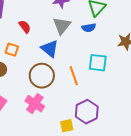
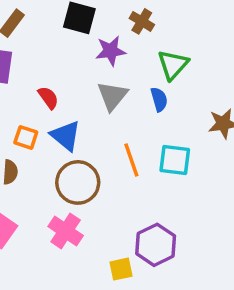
blue semicircle: (89, 28) -> (159, 99), turned -96
blue triangle: (50, 49) -> (66, 136), moved
orange line: (74, 76) -> (131, 160), moved

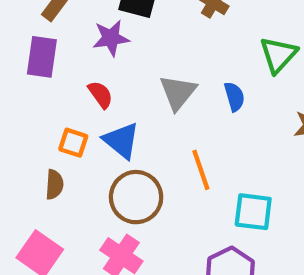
purple star: (111, 51) -> (111, 38), moved
green triangle: (173, 65) -> (278, 55), moved
cyan square: (175, 160) -> (253, 212), moved

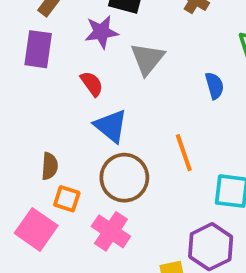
gray triangle: (178, 92) -> (147, 59), moved
orange square: (73, 143) -> (67, 199), moved

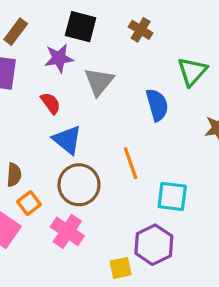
blue semicircle: (214, 86) -> (157, 105), size x1.4
orange square: (67, 199) -> (29, 203), turned 35

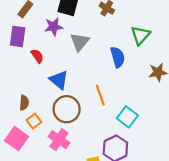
red semicircle: (51, 103) -> (37, 56), moved
cyan square: (172, 196) -> (127, 117), turned 30

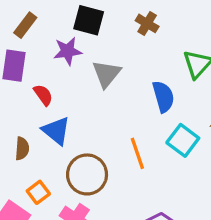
blue triangle: (59, 80) -> (56, 131), moved
brown semicircle: (24, 103) -> (22, 148), moved
cyan square: (127, 117) -> (183, 140), moved

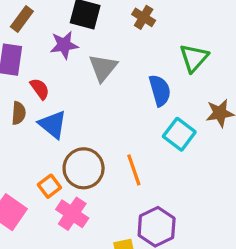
brown semicircle: (22, 148) -> (19, 113), moved
orange line: (137, 153) -> (134, 170), moved
orange square: (38, 192) -> (49, 186), moved

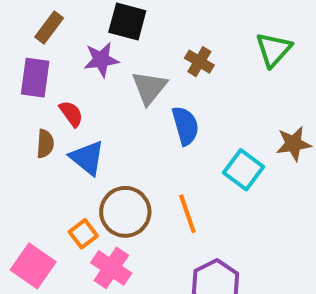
brown cross: (144, 17) -> (199, 62), moved
green triangle: (194, 58) -> (274, 50), moved
blue semicircle: (160, 90) -> (185, 126), moved

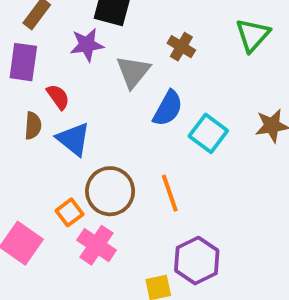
blue semicircle: (185, 126) -> (168, 108), turned 45
cyan square: (243, 170) -> (208, 133), moved

